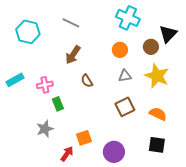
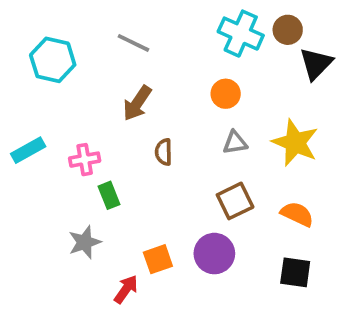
brown circle: (151, 47) -> (288, 30), moved
brown semicircle: (87, 81) -> (164, 152), turned 32
purple circle: (114, 152) -> (214, 254), moved

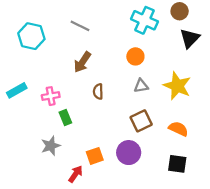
brown circle: (288, 30) -> (180, 11), moved

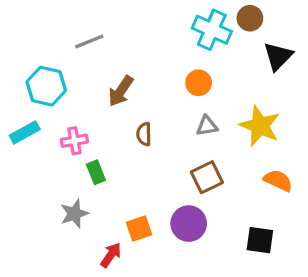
brown circle: (180, 11) -> (250, 18), moved
gray line: (80, 26) -> (89, 41), moved, turned -48
cyan hexagon: (31, 36) -> (46, 86), moved
orange semicircle: (178, 129) -> (278, 180), moved

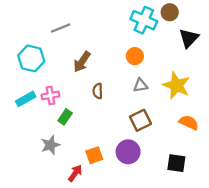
cyan rectangle: (25, 132) -> (26, 99), moved
green rectangle: (96, 172) -> (65, 117), turned 56

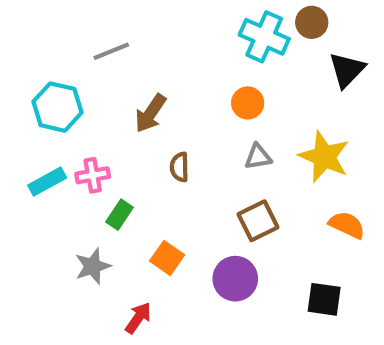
orange square: (94, 155) -> (167, 258), moved, turned -36

